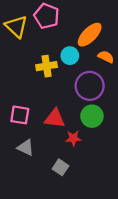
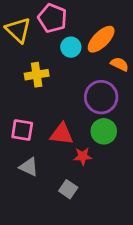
cyan circle: (70, 56) -> (71, 47), moved
yellow cross: (47, 66) -> (37, 75), moved

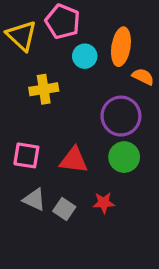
orange ellipse: (101, 39) -> (121, 47), turned -36
red star: (83, 156) -> (104, 203), moved
gray square: (68, 189) -> (64, 209), moved

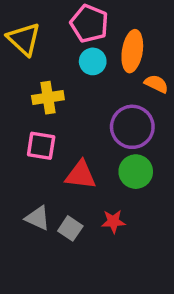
pink pentagon: (63, 21) -> (89, 24), moved
pink square: (26, 155) -> (41, 146), moved

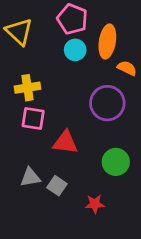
yellow cross: (48, 98) -> (28, 88), moved
green circle: (136, 172) -> (116, 162), moved
gray triangle: (38, 218) -> (30, 177), turned -35
red star: (113, 221) -> (95, 204), moved

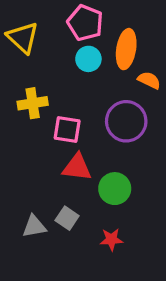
pink square: (33, 119) -> (67, 129), moved
green circle: (116, 162) -> (115, 189), moved
gray triangle: (30, 177) -> (34, 226), moved

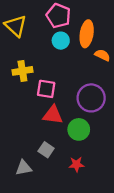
purple circle: (126, 121) -> (91, 98), moved
gray triangle: (34, 226) -> (24, 168), moved

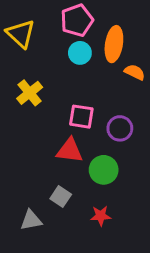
pink pentagon: (58, 16) -> (77, 20), turned 30
yellow cross: (22, 71) -> (30, 93), turned -30
pink square: (46, 89) -> (81, 117), moved
purple circle: (91, 98) -> (120, 128), size x0.7

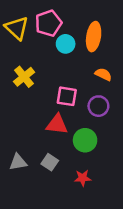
pink pentagon: (77, 20) -> (48, 23), moved
orange semicircle: (135, 72) -> (103, 74), moved
gray triangle: (31, 220) -> (18, 162), moved

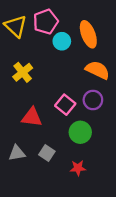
orange ellipse: (94, 37) -> (88, 34), turned -30
orange semicircle: (103, 74) -> (98, 70), size x1.5
pink square: (67, 96) -> (65, 105), moved, turned 30
red triangle: (57, 124) -> (32, 117), moved

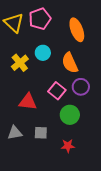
cyan circle: (62, 41) -> (43, 53), moved
orange semicircle: (98, 70) -> (70, 63), moved, turned -140
gray square: (47, 153) -> (41, 133), turned -32

